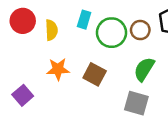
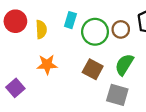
brown square: (95, 74) -> (93, 69), moved

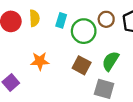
yellow semicircle: (41, 29) -> (34, 18), moved
brown circle: (121, 29) -> (106, 19), moved

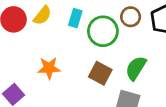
yellow semicircle: (34, 18) -> (42, 15), turned 42

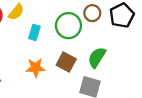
cyan rectangle: (75, 18) -> (34, 32), moved
orange star: (49, 68) -> (36, 68), moved

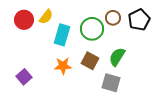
cyan rectangle: (34, 32) -> (62, 35), size x1.5

